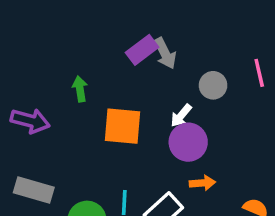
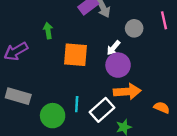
purple arrow: (30, 121) -> (16, 51), turned 135
orange arrow: (202, 183) -> (127, 91), size x1.6

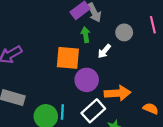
green arrow: (48, 31) -> (86, 35), moved
purple circle: (118, 65) -> (87, 80), moved
cyan line: (77, 104) -> (62, 112), moved

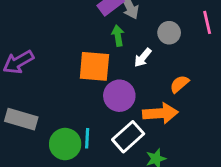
orange semicircle: (151, 109) -> (179, 84), moved, turned -64

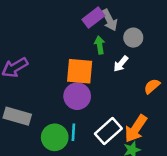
gray circle: (169, 33) -> (133, 38), moved
purple circle: (119, 96) -> (77, 96), moved
orange arrow: (160, 113) -> (136, 129), moved, turned 128

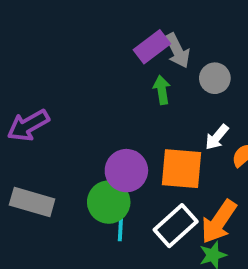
white arrow: (121, 64) -> (217, 137), moved
orange square: (80, 71) -> (181, 169), moved
green circle: (55, 137) -> (109, 202), moved

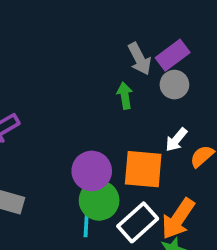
purple rectangle: (152, 47) -> (173, 55), moved
green circle: (109, 202) -> (99, 200), moved

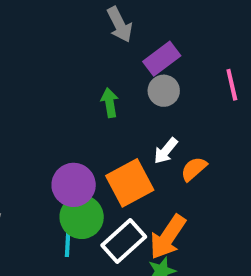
gray arrow: (140, 59) -> (120, 25), moved
orange square: (143, 169) -> (130, 183), turned -33

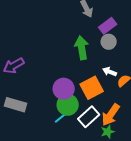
green arrow: (110, 103) -> (82, 48), size x1.6
white arrow: (166, 151) -> (110, 72), turned 72
cyan line: (68, 243) -> (61, 118), turned 48

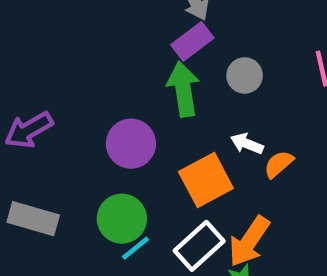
purple rectangle: (108, 26) -> (192, 41), moved
purple circle: (64, 89) -> (131, 144), moved
green circle: (68, 105) -> (122, 219), moved

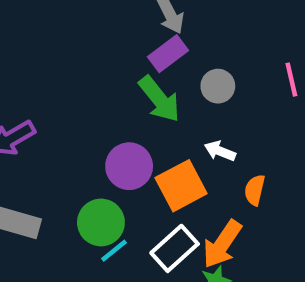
green arrow: (183, 89) -> (159, 99), turned 150
purple circle: (131, 144) -> (129, 166), moved
orange semicircle: (279, 164) -> (255, 190), moved, turned -36

